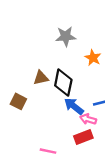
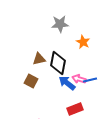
brown square: (18, 101) -> (31, 81), moved
pink arrow: (88, 119) -> (79, 79), moved

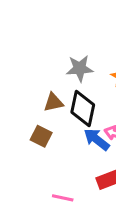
gray star: (60, 24) -> (80, 68), moved

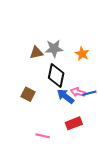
brown triangle: (53, 102) -> (36, 53), moved

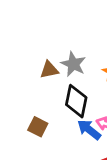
gray star: (54, 49) -> (73, 64), turned 30

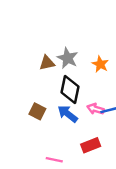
blue arrow: (89, 130) -> (68, 114), moved

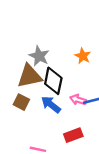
gray star: (68, 58) -> (39, 56), moved
brown triangle: (47, 63) -> (30, 76), moved, size x1.6

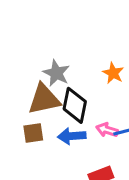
brown square: (21, 102) -> (33, 133), turned -35
blue arrow: (51, 104) -> (72, 136), turned -42

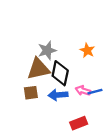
gray star: (56, 73) -> (47, 50), turned 30

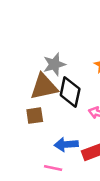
blue arrow: (58, 95) -> (66, 144), moved

